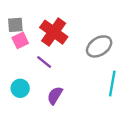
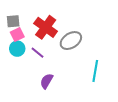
gray ellipse: (99, 46) -> (71, 41), moved
cyan circle: (20, 88) -> (17, 49), moved

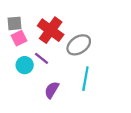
cyan circle: (17, 49) -> (25, 65), moved
cyan line: (95, 71) -> (85, 79), moved

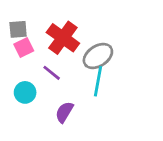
cyan circle: (25, 65) -> (25, 92), moved
cyan line: (85, 79) -> (98, 81), moved

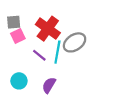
cyan line: (98, 81) -> (57, 52), moved
cyan circle: (25, 92) -> (19, 81), moved

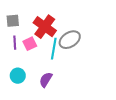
pink square: (18, 36) -> (30, 44), moved
purple line: (39, 55) -> (15, 43), moved, turned 48

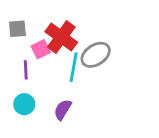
purple line: (15, 43) -> (26, 70), moved
pink square: (30, 44) -> (41, 49), moved

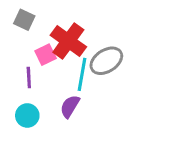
gray square: (17, 29) -> (24, 20), moved, turned 30
purple semicircle: (63, 110) -> (70, 106), moved

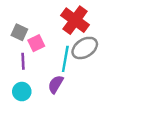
gray square: (24, 20) -> (19, 32), moved
red cross: (68, 41) -> (75, 20), moved

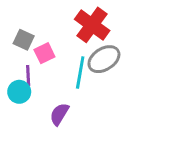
purple semicircle: (56, 84) -> (59, 114), moved
cyan circle: (22, 92) -> (19, 92), moved

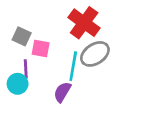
pink square: (44, 53) -> (41, 49), turned 36
purple semicircle: (59, 114) -> (62, 92), moved

